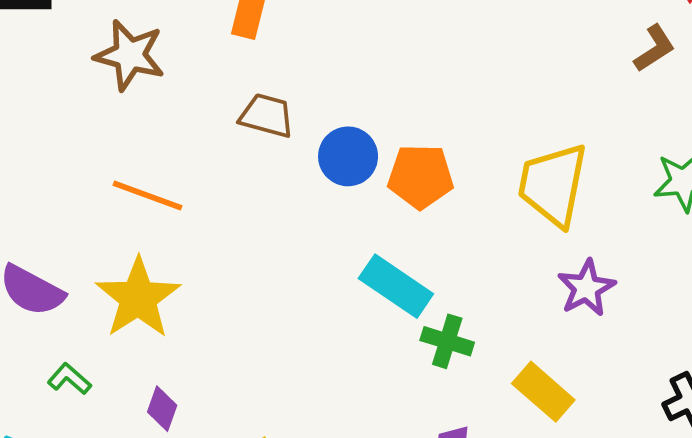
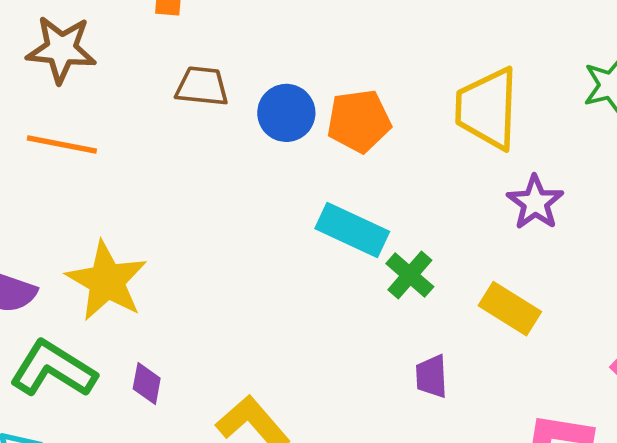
orange line: (148, 195) -> (62, 144), moved
green cross: (447, 341) -> (410, 275), turned 33
green L-shape: (69, 379) -> (53, 369), size x2.0

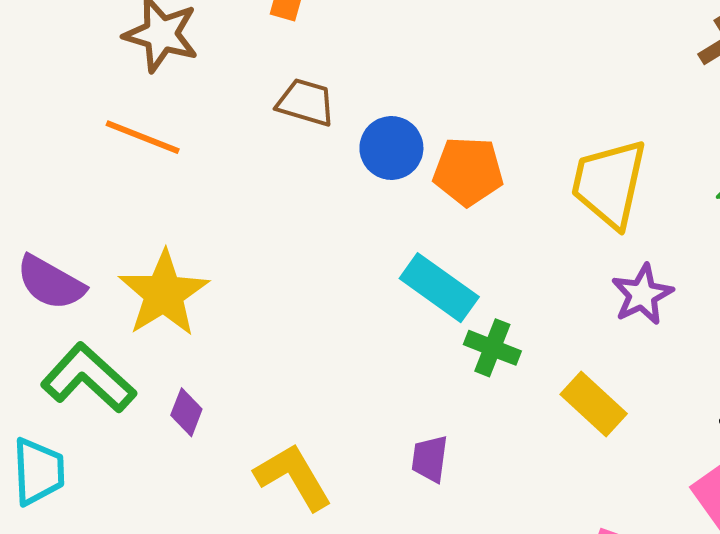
green cross: (410, 275) -> (492, 348), turned -30
purple trapezoid: (431, 376) -> (430, 459), moved

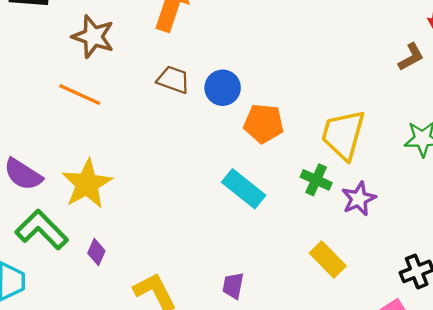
blue circle: (391, 148) -> (223, 88), moved
green cross: (492, 348) -> (316, 180), moved

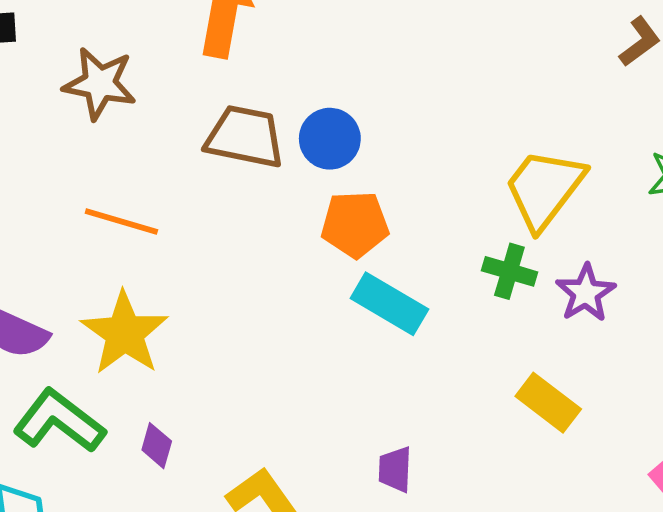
brown trapezoid: (173, 80) -> (245, 137), size x1.4
orange line: (80, 94) -> (121, 221), moved
orange pentagon: (264, 124) -> (355, 224), moved
yellow trapezoid: (343, 135) -> (544, 189), turned 30

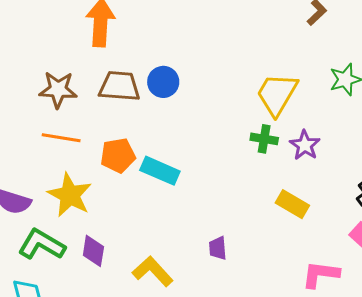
brown star: (100, 84) -> (58, 90), moved
orange pentagon: (355, 224) -> (118, 156), moved
cyan rectangle: (389, 304) -> (160, 171), moved
purple diamond: (157, 446) -> (93, 251), size x1.4

